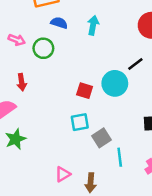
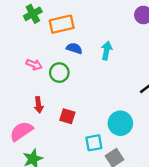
cyan circle: (115, 83) -> (120, 123), moved
red square: (85, 91) -> (67, 116), moved

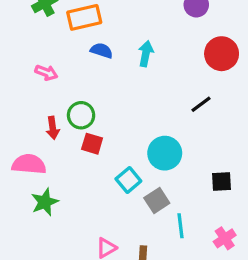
green circle: (59, 73) -> (81, 115), moved
pink semicircle: (21, 131) -> (29, 164), turned 40
cyan square: (94, 143) -> (128, 180), turned -30

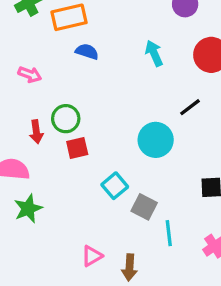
cyan arrow: (146, 54) -> (154, 53), moved, turned -35
red square: (92, 144) -> (77, 148), turned -30
cyan circle: (165, 153) -> (156, 140), moved
gray square: (157, 200) -> (144, 207), turned -30

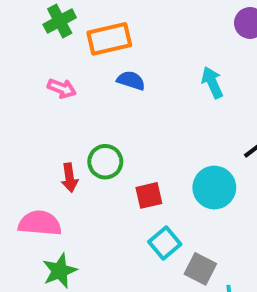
pink arrow: (30, 74) -> (62, 88), moved
red square: (77, 148) -> (149, 195), moved

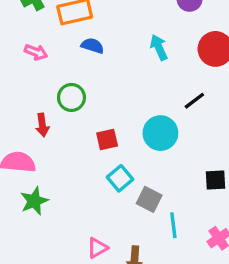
green circle: (105, 162) -> (71, 97), moved

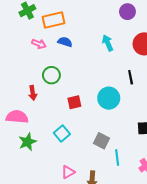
pink arrow: (36, 52) -> (39, 44), moved
black line: (194, 101) -> (131, 77), turned -64
cyan square: (120, 178) -> (62, 134), moved

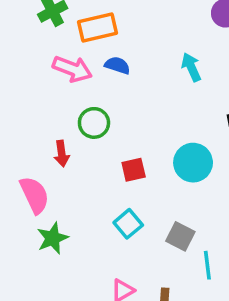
pink arrow: (39, 44) -> (72, 69), size x1.5
pink semicircle: (17, 117) -> (35, 195), turned 60
cyan square: (62, 134) -> (128, 224), moved

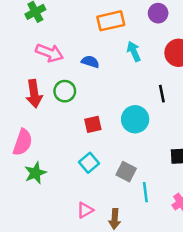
orange rectangle: (98, 27) -> (111, 21), moved
blue semicircle: (117, 65) -> (90, 62), moved
red arrow: (62, 154) -> (34, 94), moved, size x1.5
pink semicircle: (35, 195) -> (23, 142), turned 44

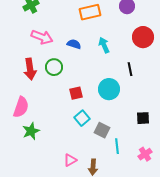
cyan arrow: (134, 52) -> (104, 45), moved
cyan square: (89, 163) -> (82, 118), moved

